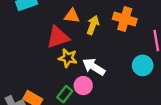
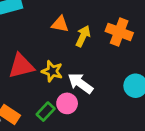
red triangle: (58, 37) -> (21, 66), moved

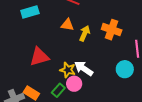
yellow star: (52, 71) -> (68, 70), moved

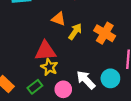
red triangle: (39, 57) -> (45, 51), moved
white arrow: (84, 68) -> (86, 80), moved
pink circle: (74, 84) -> (63, 89), moved

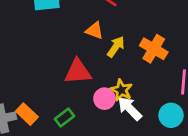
yellow star: (49, 67) -> (121, 90), moved
cyan circle: (110, 78) -> (171, 115), moved
pink circle: (63, 89) -> (104, 99), moved

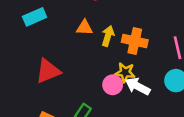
orange cross: (154, 49) -> (135, 41), moved
red triangle: (78, 72) -> (48, 71), moved

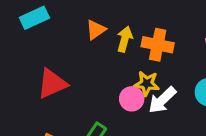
orange triangle: (85, 28) -> (96, 30), turned -36
white arrow: (138, 86) -> (162, 100), turned -70

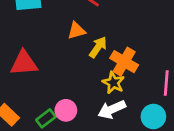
yellow star: (147, 83) -> (113, 83), moved
pink circle: (132, 99) -> (66, 110), moved

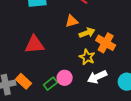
yellow arrow: (98, 47) -> (87, 33), turned 35
yellow star: (113, 83) -> (87, 57), moved

